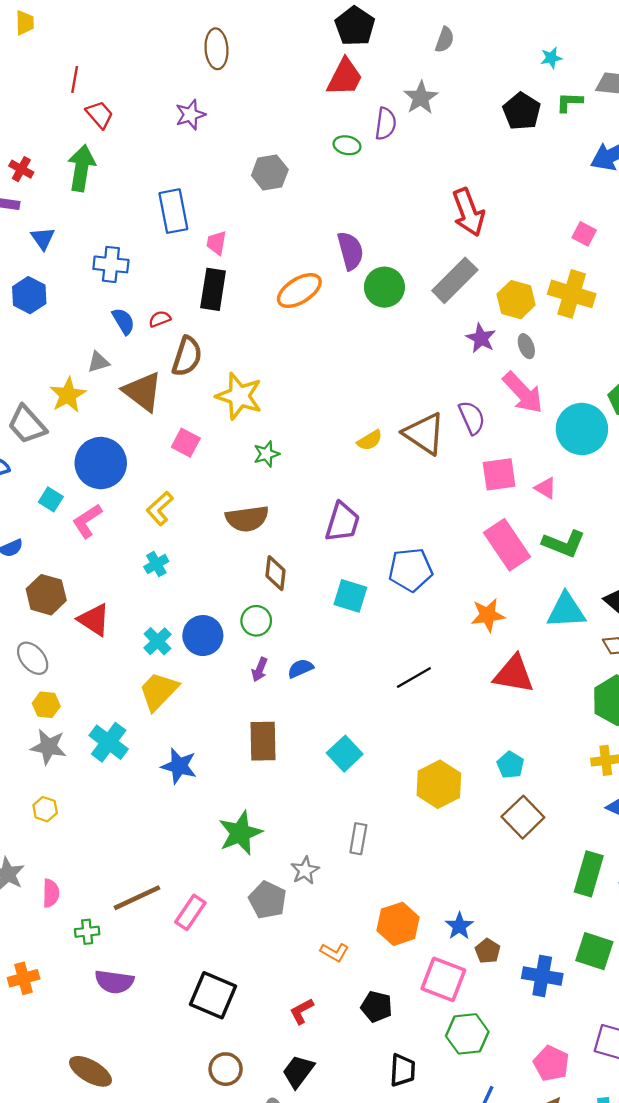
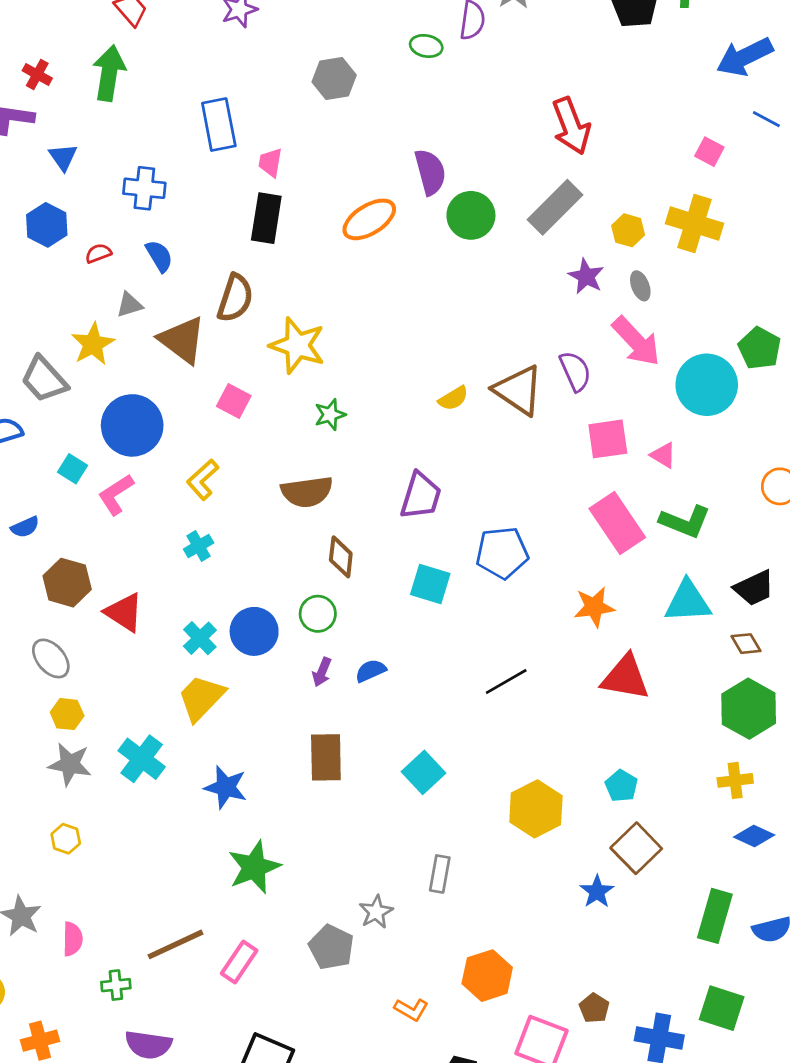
yellow hexagon: (516, 300) -> (628, 230), size x0.7
red semicircle: (160, 319) -> (98, 253), moved
green star: (240, 833) -> (254, 867), moved
blue star: (459, 926) -> (597, 892), moved

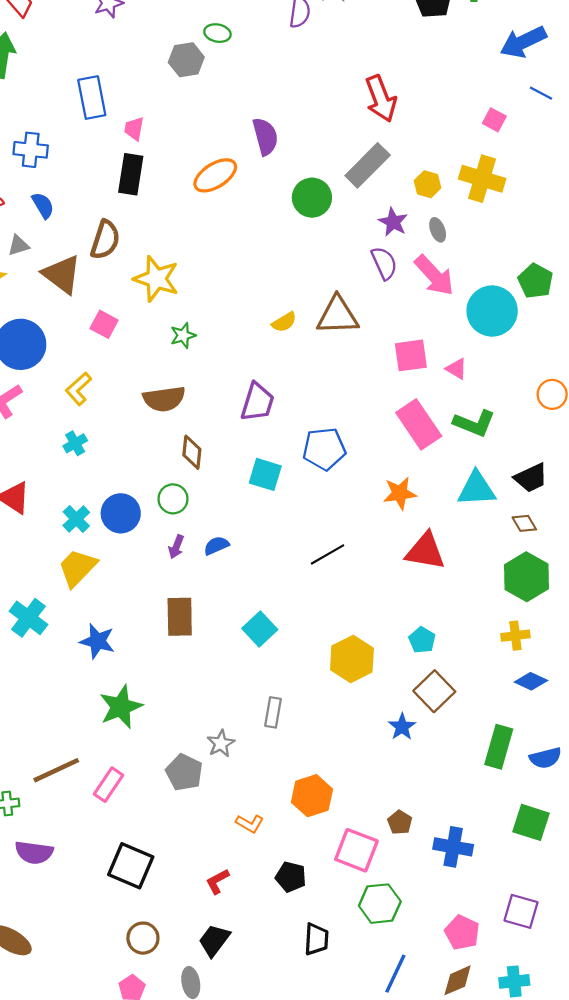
green ellipse: (426, 46) -> (217, 33), moved
green circle: (471, 215) -> (312, 198), moved
purple semicircle: (575, 371) -> (384, 263), moved
brown triangle: (518, 390) -> (338, 315), turned -36
green square: (722, 1008) -> (531, 822), moved

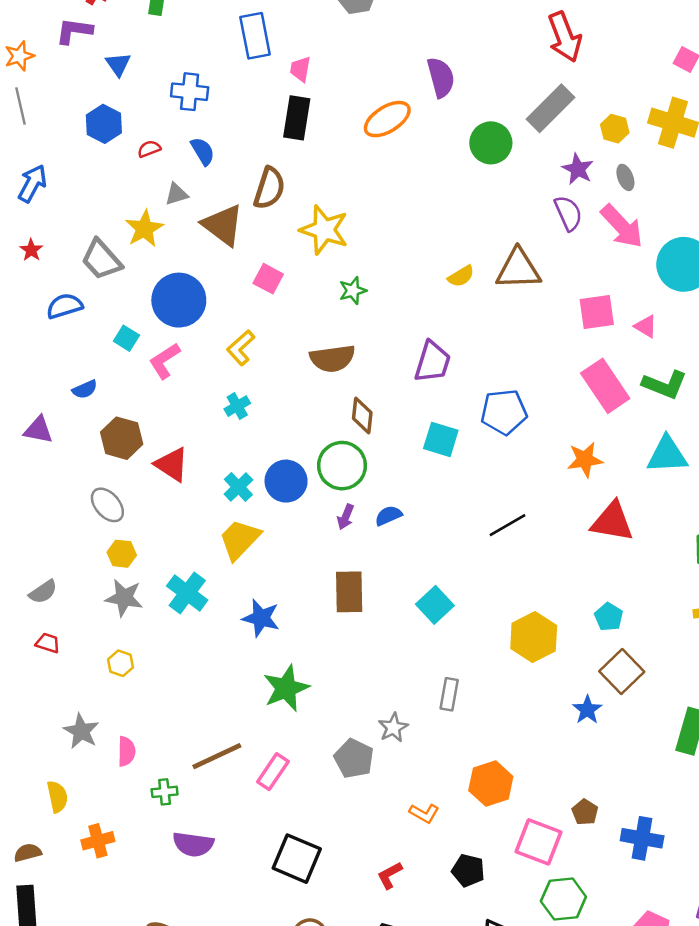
green circle: (173, 499) -> (342, 466), size x1.5

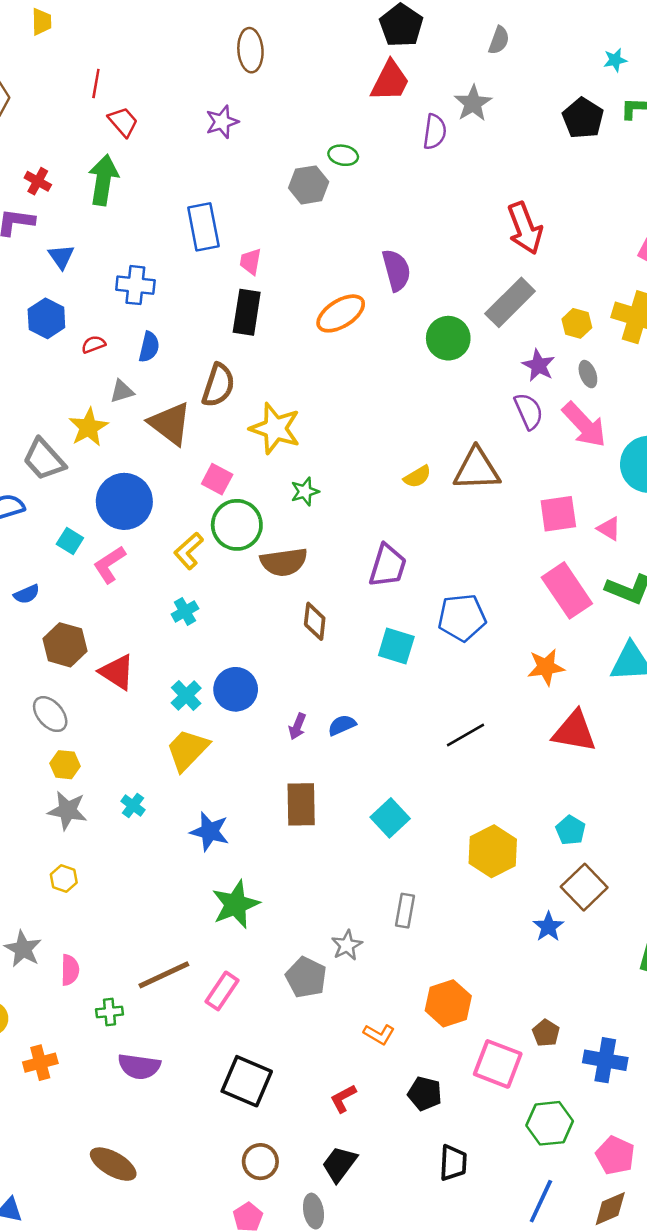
blue semicircle: (203, 151) -> (149, 347), turned 44
green circle: (342, 466) -> (237, 525), moved
cyan cross: (187, 593) -> (133, 806), size x0.6
green hexagon: (563, 899) -> (550, 1123), moved

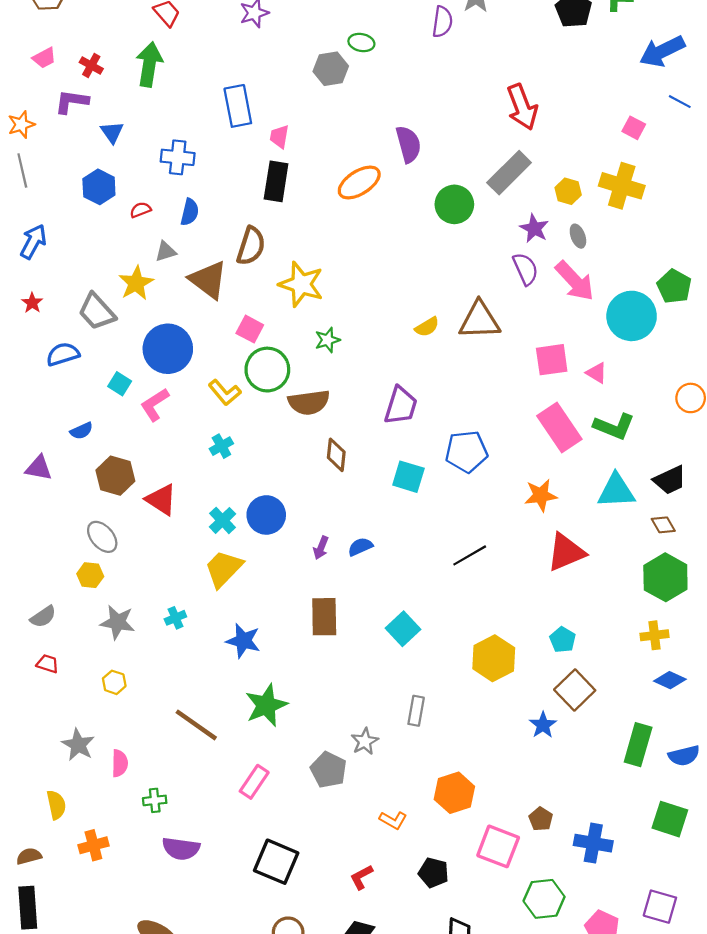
yellow L-shape: (189, 551) -> (225, 392), turned -88
red triangle: (574, 731) -> (566, 552), turned -33
yellow hexagon: (65, 765) -> (90, 575), moved
cyan cross: (133, 806) -> (175, 618), turned 30
brown line: (164, 975) -> (196, 725), moved, turned 60

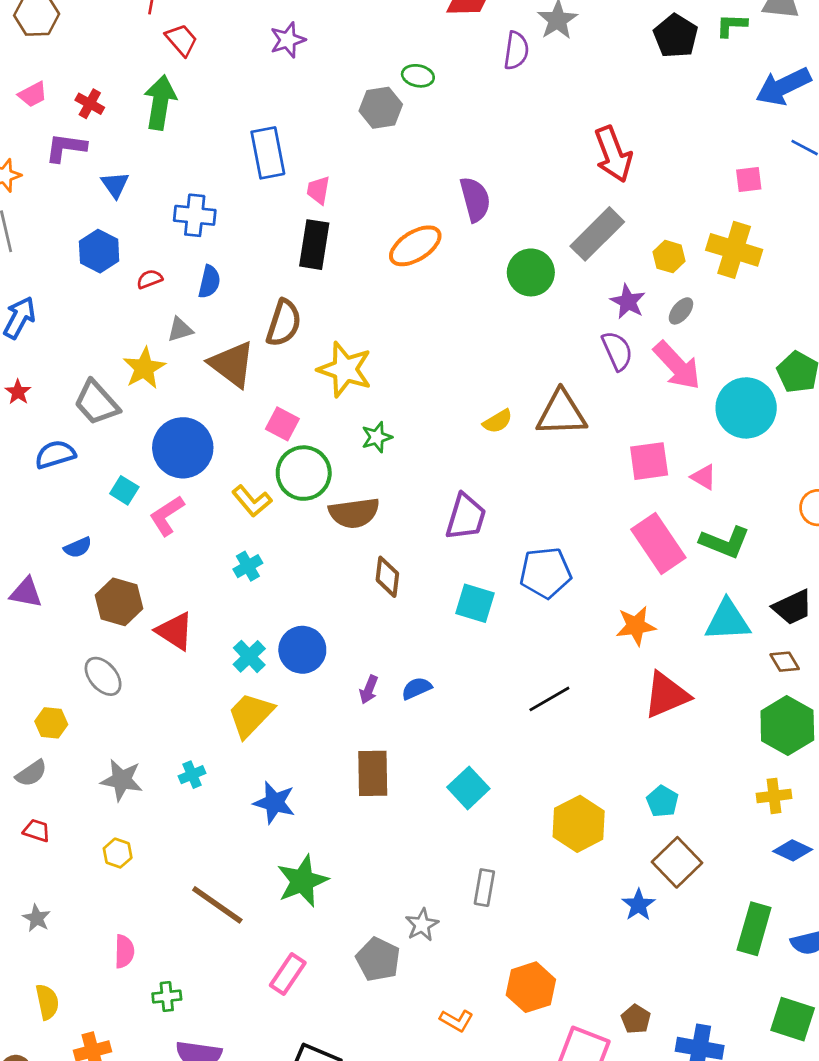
pink square: (634, 128) -> (749, 179), turned -35
gray ellipse: (578, 236) -> (681, 311), turned 60
yellow hexagon: (90, 575) -> (51, 723), moved
gray star: (78, 745) -> (37, 918), moved, size x0.7

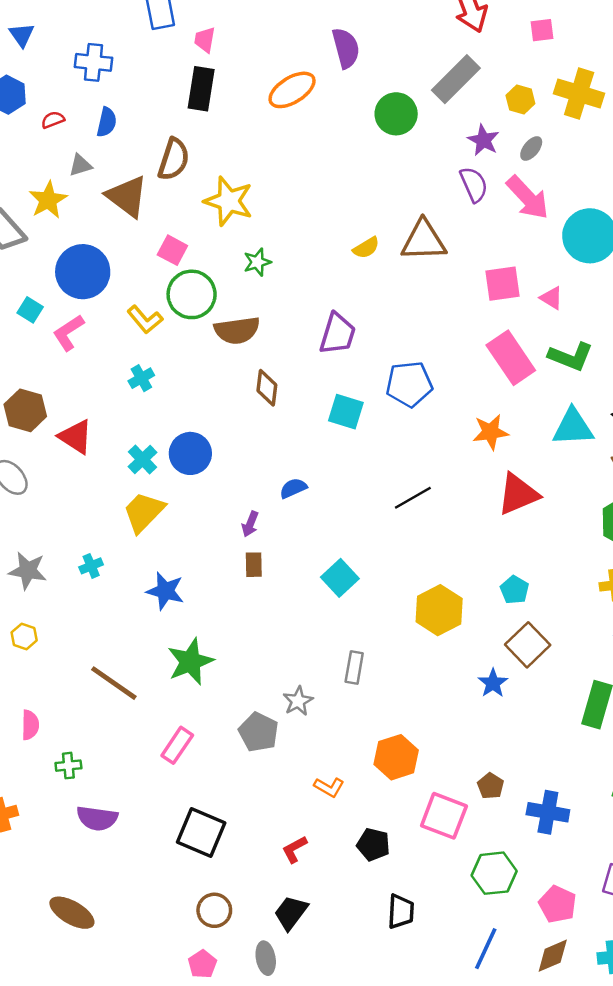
pink square: (749, 179) -> (542, 30), moved
purple arrow: (369, 690) -> (250, 524), moved
brown rectangle: (373, 773) -> (254, 565), size x0.6

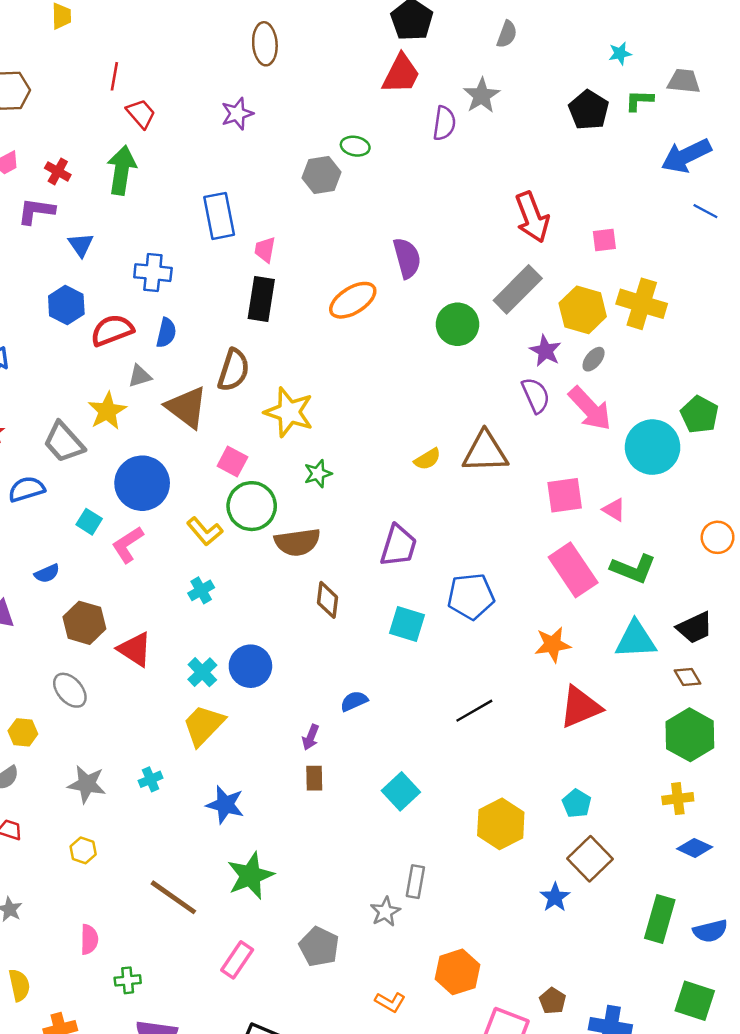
yellow hexagon: (520, 99) -> (583, 310), size x1.6
red semicircle: (53, 120) -> (112, 330), size x1.8
gray star: (298, 701) -> (385, 912), moved

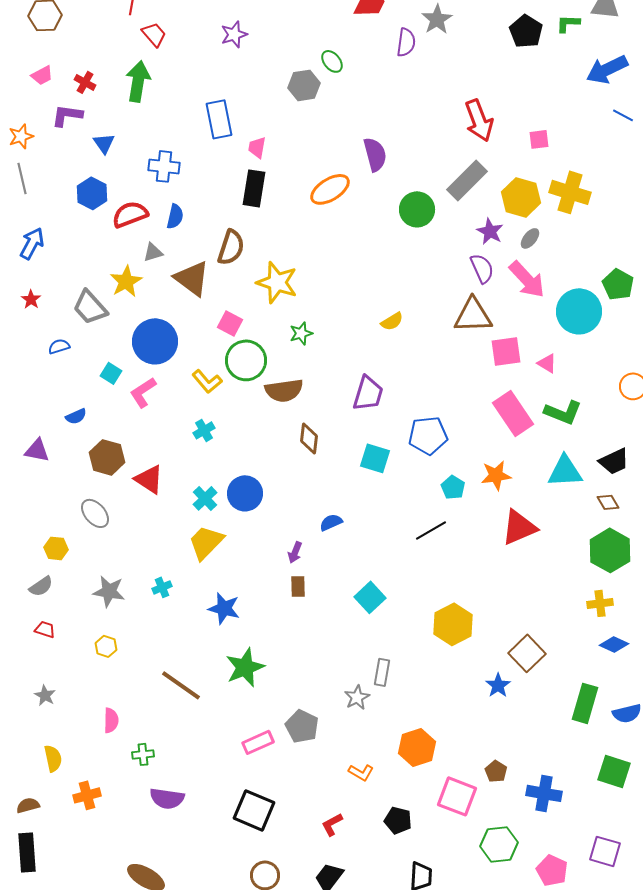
green ellipse: (355, 146) -> (332, 61), turned 40
brown triangle: (485, 452) -> (473, 315), moved
blue semicircle: (27, 489) -> (59, 346), size x0.7
cyan pentagon: (577, 803) -> (453, 487), moved
pink rectangle: (237, 960) -> (258, 742), moved, turned 32

